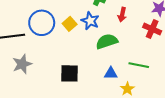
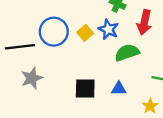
red arrow: (122, 15) -> (144, 22), size x1.5
blue triangle: (111, 73) -> (119, 89), moved

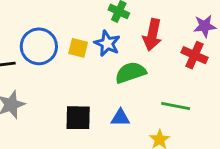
yellow square: (85, 33) -> (78, 48), turned -35

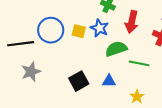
green line: (176, 106) -> (139, 63), moved
black square: (78, 118) -> (79, 81), turned -30

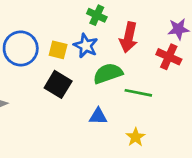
black square: (79, 81) -> (58, 84), moved, turned -30

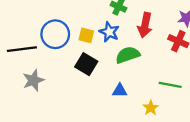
green line: (138, 93) -> (170, 85), moved

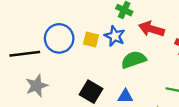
red arrow: (145, 25) -> (151, 29), turned 95
black square: (86, 64) -> (91, 92), moved

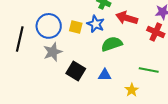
black line: (25, 54) -> (20, 39), turned -70
gray star: (37, 86) -> (53, 52), moved

